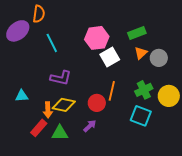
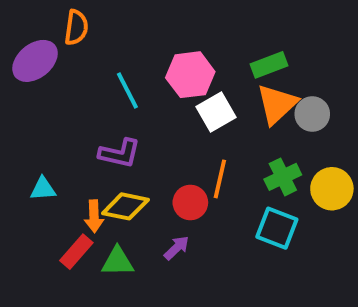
cyan line: (52, 43) -> (127, 90), moved
orange triangle: (141, 53) -> (277, 104), size x1.6

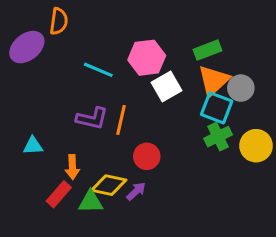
cyan line: (127, 90) -> (98, 70), turned -40
orange line: (220, 179) -> (121, 120), moved
yellow diamond: (125, 206) -> (109, 185), moved
cyan square: (277, 228) -> (217, 108), moved

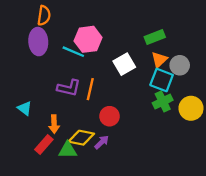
purple ellipse: (27, 47) -> (38, 42), moved, turned -55
pink hexagon: (147, 58) -> (88, 39), moved
orange triangle: (214, 80) -> (159, 60), size x0.7
cyan triangle: (33, 146) -> (25, 108), turned 42

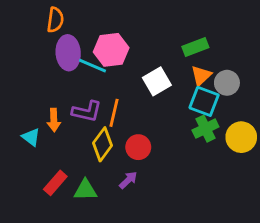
purple ellipse: (38, 42) -> (68, 53), moved
orange arrow: (54, 124) -> (54, 120), moved
yellow diamond: (81, 138) -> (102, 144), moved, turned -65

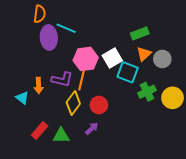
pink hexagon: (111, 50) -> (86, 59), moved
cyan line: (92, 66) -> (66, 28), moved
cyan square: (204, 101) -> (128, 72), moved

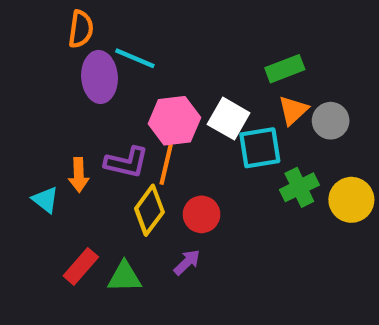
white square: (112, 58) -> (229, 119), turned -30
cyan square: (128, 72) -> (260, 148), turned -30

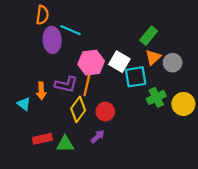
green rectangle: (285, 69) -> (149, 36), turned -30
red rectangle: (81, 266) -> (42, 139), turned 36

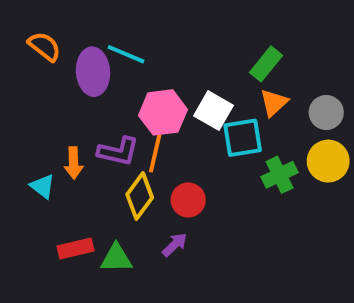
orange semicircle: (42, 15) -> (44, 46), moved, turned -60
gray circle: (173, 63) -> (326, 112), moved
yellow circle: (183, 104) -> (328, 161), moved

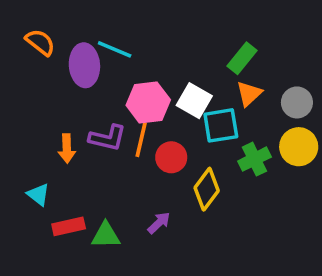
cyan triangle: (42, 186) -> (38, 195), moved
yellow diamond: (140, 196) -> (207, 189), moved
red circle: (188, 200) -> (171, 157), moved

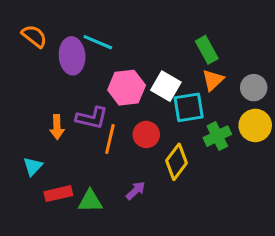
green rectangle: (242, 58) -> (207, 50), turned -68
orange line: (141, 140) -> (110, 139), moved
cyan triangle: (38, 195) -> (33, 166), turned 35

